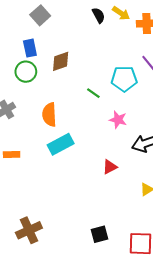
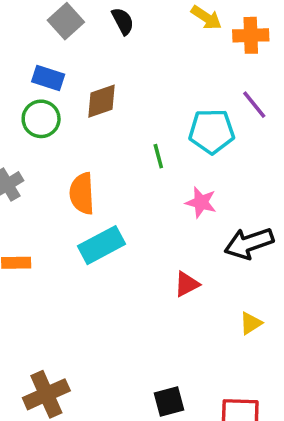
black semicircle: (99, 15) -> (123, 21), moved
blue rectangle: (30, 48) -> (48, 78), turned -60
green line: (93, 93) -> (158, 156), turned 40

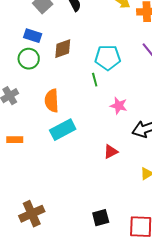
cyan pentagon: (212, 131) -> (108, 58), moved

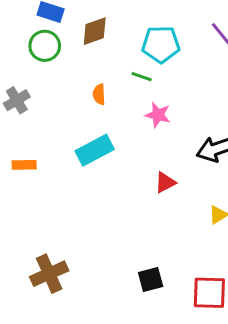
green line: (95, 80) -> (142, 77), turned -56
orange semicircle: (52, 101) -> (99, 94), moved, size x0.6
pink star: (119, 106) -> (158, 115), moved

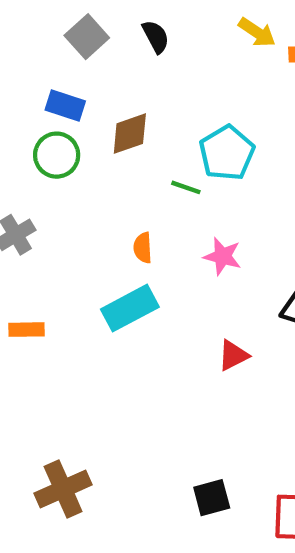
cyan pentagon: (161, 44) -> (227, 153), turned -30
green line: (142, 77) -> (186, 187), moved
orange semicircle: (99, 94) -> (143, 248), moved

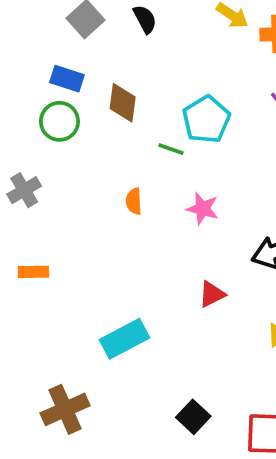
brown diamond: (130, 134) -> (123, 103), turned -63
cyan rectangle: (130, 308) -> (125, 339), moved
black square: (212, 498) -> (193, 417), turned -32

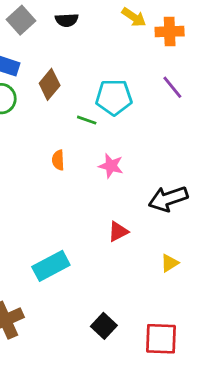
black semicircle: (145, 19) -> (67, 20), turned 115
brown diamond: (123, 103) -> (50, 84), turned 32
cyan pentagon: (206, 119) -> (114, 97), turned 30

